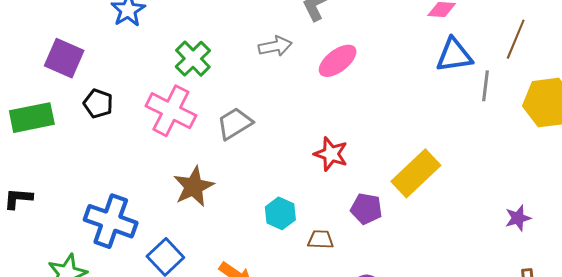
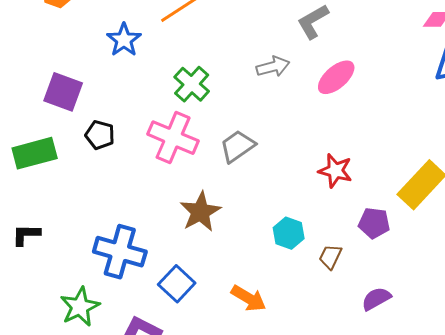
brown trapezoid: (321, 239) -> (330, 257), turned -64

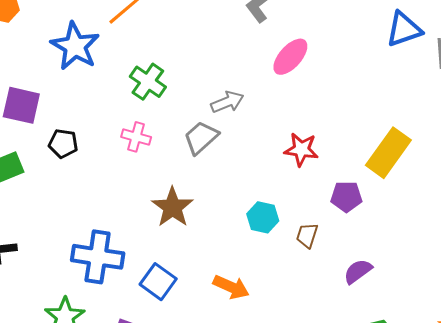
blue star: (124, 40) -> (75, 46), size x1.4
gray arrow: (273, 67) -> (227, 102), moved
pink cross: (173, 138) -> (136, 137), size x0.6

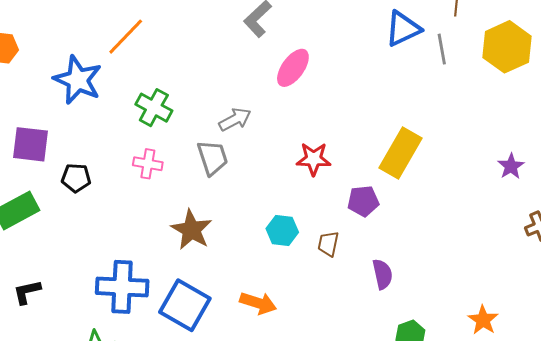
gray trapezoid: (201, 138) -> (213, 158), turned 120
purple semicircle: (358, 271) -> (383, 274), turned 120
blue square: (158, 282) -> (185, 305), size x1.4

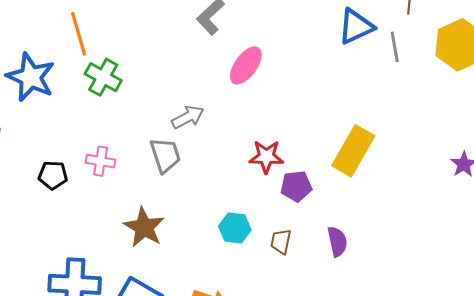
orange line: (126, 37) -> (79, 34), turned -60
green cross: (154, 108) -> (103, 77), moved
black pentagon: (76, 178) -> (53, 175), moved
purple pentagon: (363, 201) -> (296, 186), moved
purple semicircle: (383, 274) -> (337, 242), moved

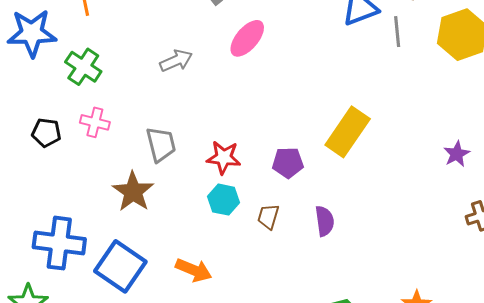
blue star: (31, 77) -> (32, 33), turned -30
green cross: (103, 77) -> (83, 67), moved
gray arrow: (188, 117) -> (176, 61), moved
gray trapezoid: (165, 155) -> (161, 144), moved
red star: (266, 157) -> (224, 158), moved

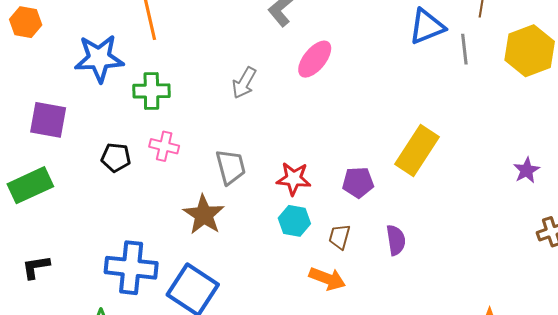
gray arrow: (176, 61) -> (244, 83), turned 144
green cross: (83, 67) -> (151, 91), turned -33
orange arrow: (194, 270) -> (327, 279), moved

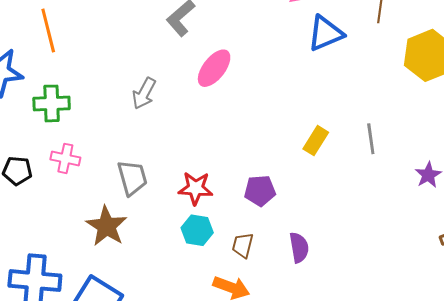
gray line: (464, 49) -> (371, 139), moved
yellow rectangle: (417, 150) -> (316, 141), moved, size x0.6

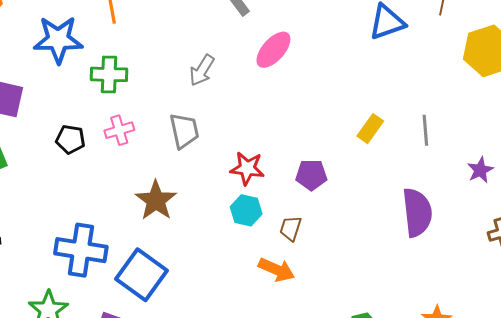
pink cross: (65, 158) -> (119, 130), turned -32
gray trapezoid: (132, 178) -> (184, 131), moved
purple semicircle: (299, 247) -> (417, 212), moved, size x1.6

